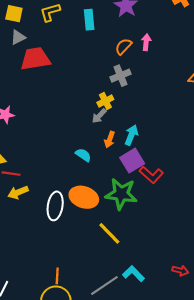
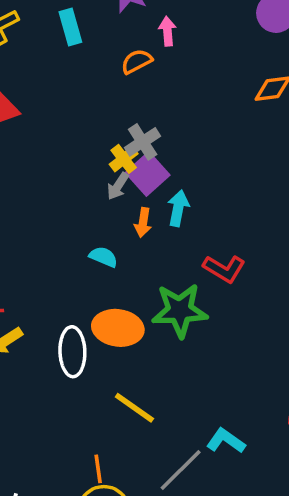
pink arrow: (146, 42) -> (167, 31), moved
orange semicircle: (123, 46) -> (137, 61), turned 30
gray cross: (120, 76) -> (143, 142), moved
purple square: (132, 161) -> (148, 174), moved
yellow line: (109, 233) -> (134, 408), moved

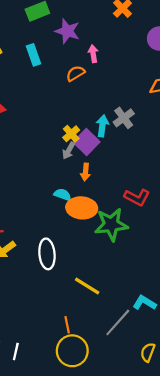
gray cross: (143, 142) -> (124, 118), moved
cyan arrow: (178, 208) -> (102, 126), moved
orange ellipse: (118, 328) -> (82, 208), moved

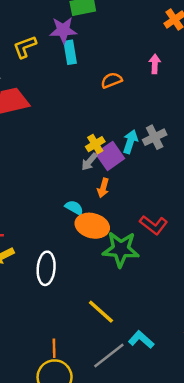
purple star: (67, 31) -> (63, 30), moved, turned -30
pink arrow: (93, 54) -> (155, 64), moved
yellow line: (87, 286) -> (101, 312), moved

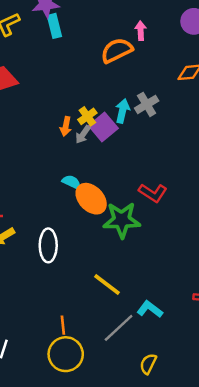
orange semicircle: (112, 80) -> (117, 50), moved, size x1.5
orange arrow: (103, 188) -> (66, 126), moved
orange ellipse: (92, 226) -> (91, 199), turned 36

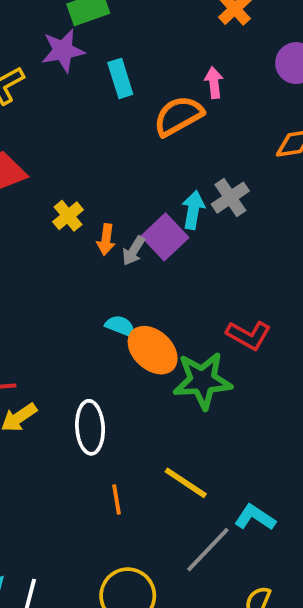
cyan rectangle: (54, 26) -> (120, 78), moved
yellow cross: (87, 116) -> (68, 216), moved
orange line: (63, 325) -> (117, 499), moved

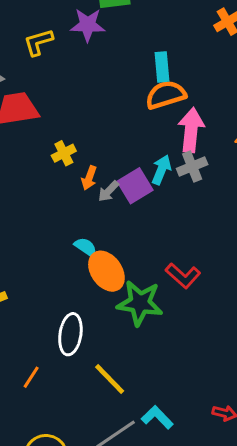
cyan rectangle: (120, 78) -> (162, 67), moved
pink arrow: (214, 83) -> (191, 130), moved, size x1.8
white ellipse: (90, 427) -> (70, 334), moved
orange line: (117, 499) -> (31, 377), moved, turned 30

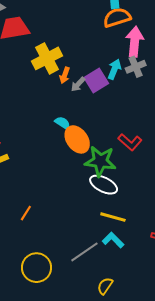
yellow cross: (64, 153) -> (47, 58), size x1.8
white ellipse: (70, 334) -> (104, 185), moved, turned -72
yellow line: (110, 379) -> (113, 217), moved, turned -30

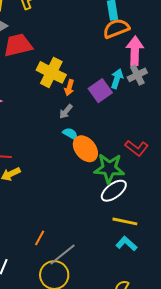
yellow cross: (47, 58) -> (51, 72), turned -32
gray arrow: (78, 84) -> (66, 111), moved
white ellipse: (104, 185) -> (114, 191), turned -60
orange line: (26, 213) -> (40, 238), moved
gray line: (84, 252) -> (63, 255), moved

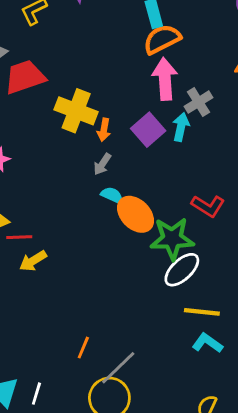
pink arrow: (135, 51) -> (165, 79), moved
cyan arrow: (117, 79) -> (181, 127), moved

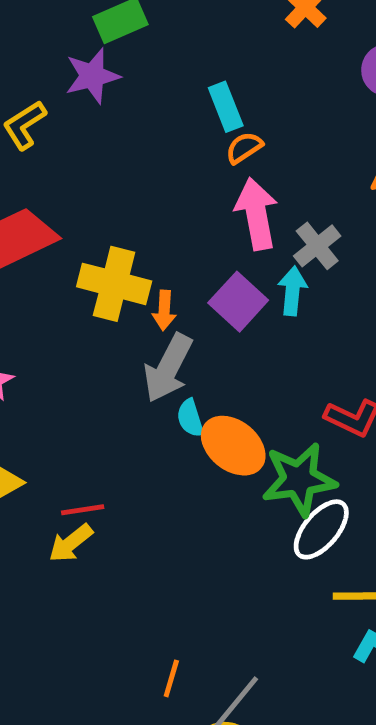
orange semicircle: (162, 39) -> (244, 148), size x0.6
gray arrow: (102, 164) -> (168, 368), size x1.8
cyan semicircle: (112, 195) -> (190, 418), turned -125
red line: (19, 237) -> (83, 510), moved

